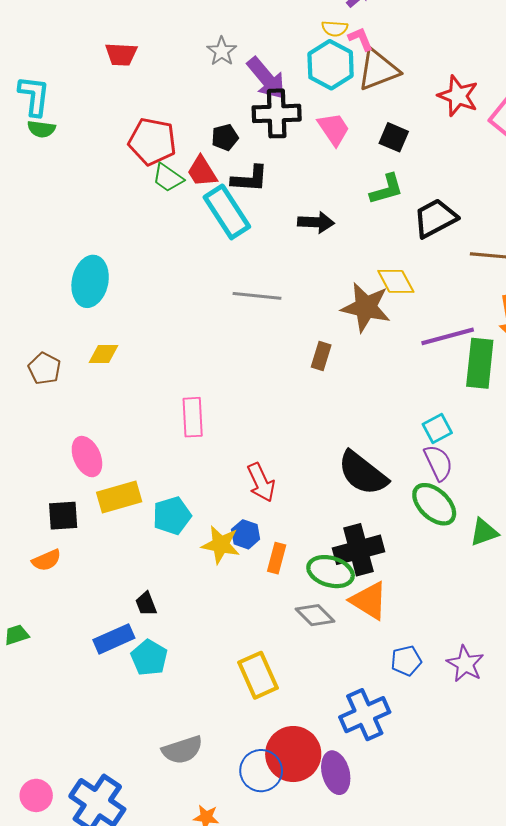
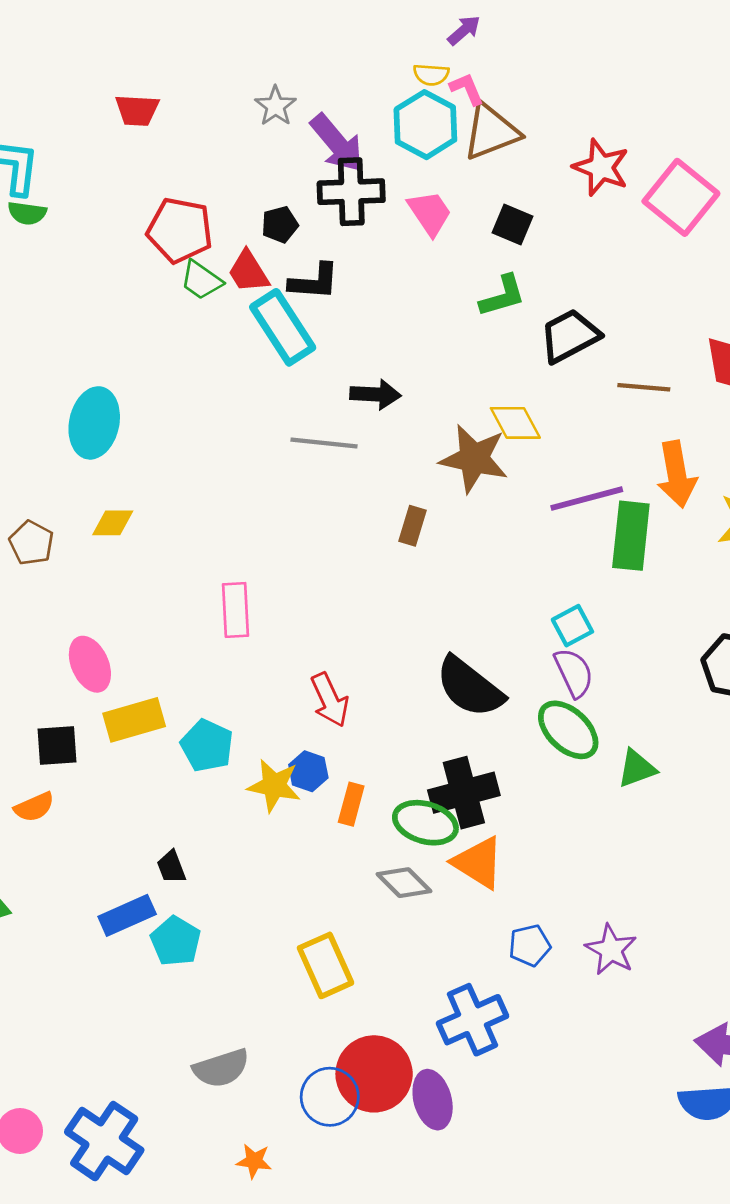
black arrow: (316, 222) -> (375, 394), moved
cyan pentagon: (172, 516) -> (207, 746), turned -30

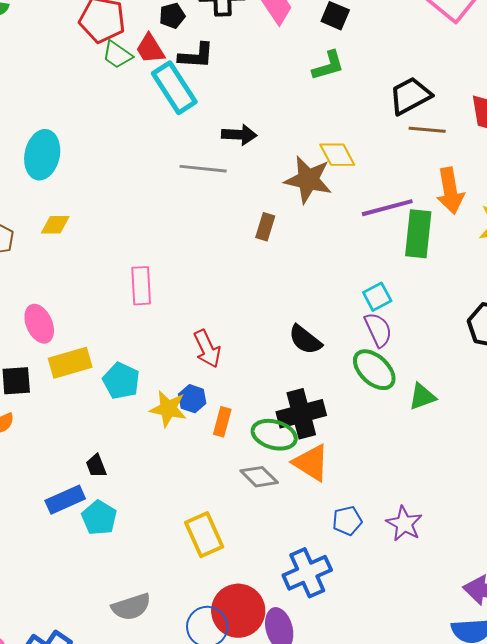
black trapezoid: (570, 336) -> (410, 96), moved
black semicircle: (470, 687) -> (305, 340), size x0.7

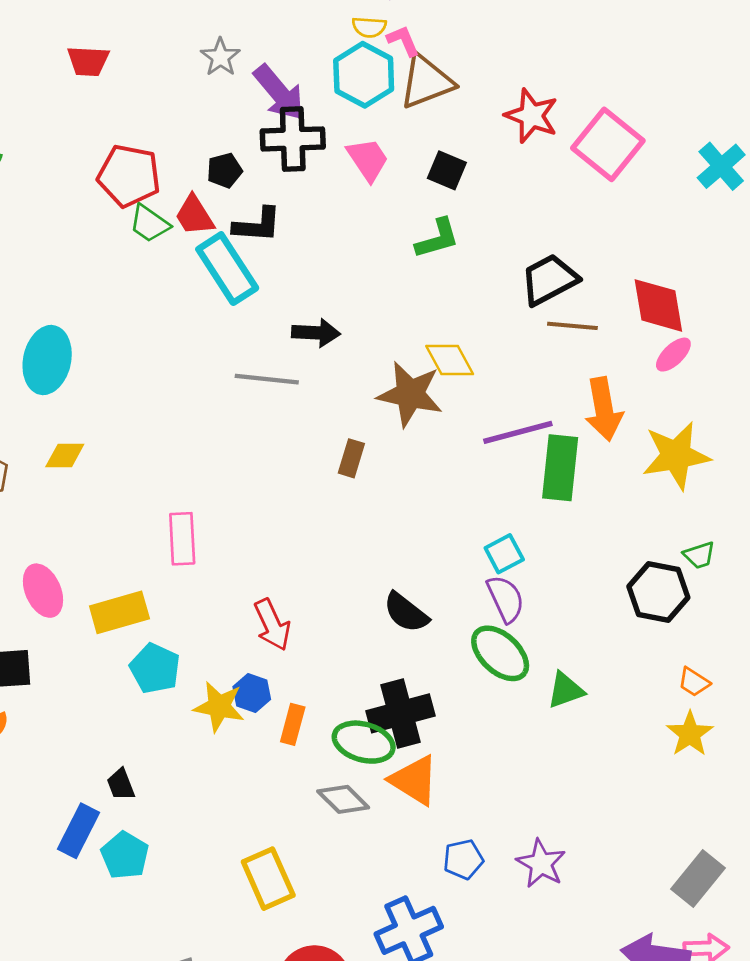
yellow rectangle: (70, 363) -> (119, 612), moved
blue rectangle: (65, 500) -> (78, 831), turned -39

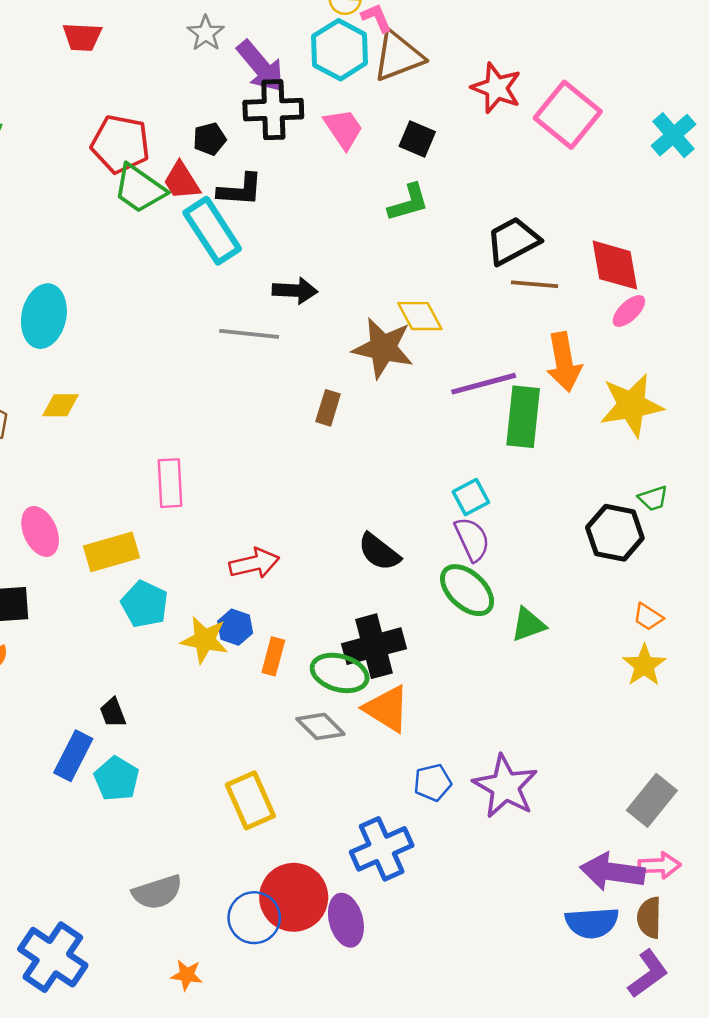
green trapezoid: (149, 224) -> (139, 189), size x1.4
red arrow: (272, 625) -> (254, 563), turned -78
purple star: (541, 864) -> (505, 786), size x1.4

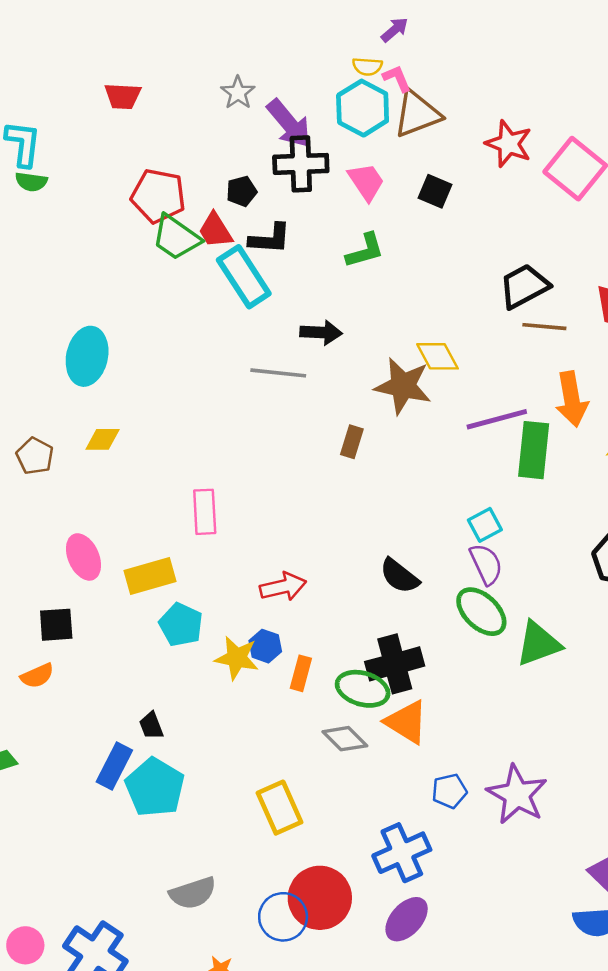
green L-shape: (408, 203) -> (365, 251), moved
green triangle: (528, 625) -> (538, 644), size x1.4
cyan pentagon: (117, 779) -> (155, 787), size x1.4
purple ellipse: (346, 920) -> (407, 919), moved, turned 57

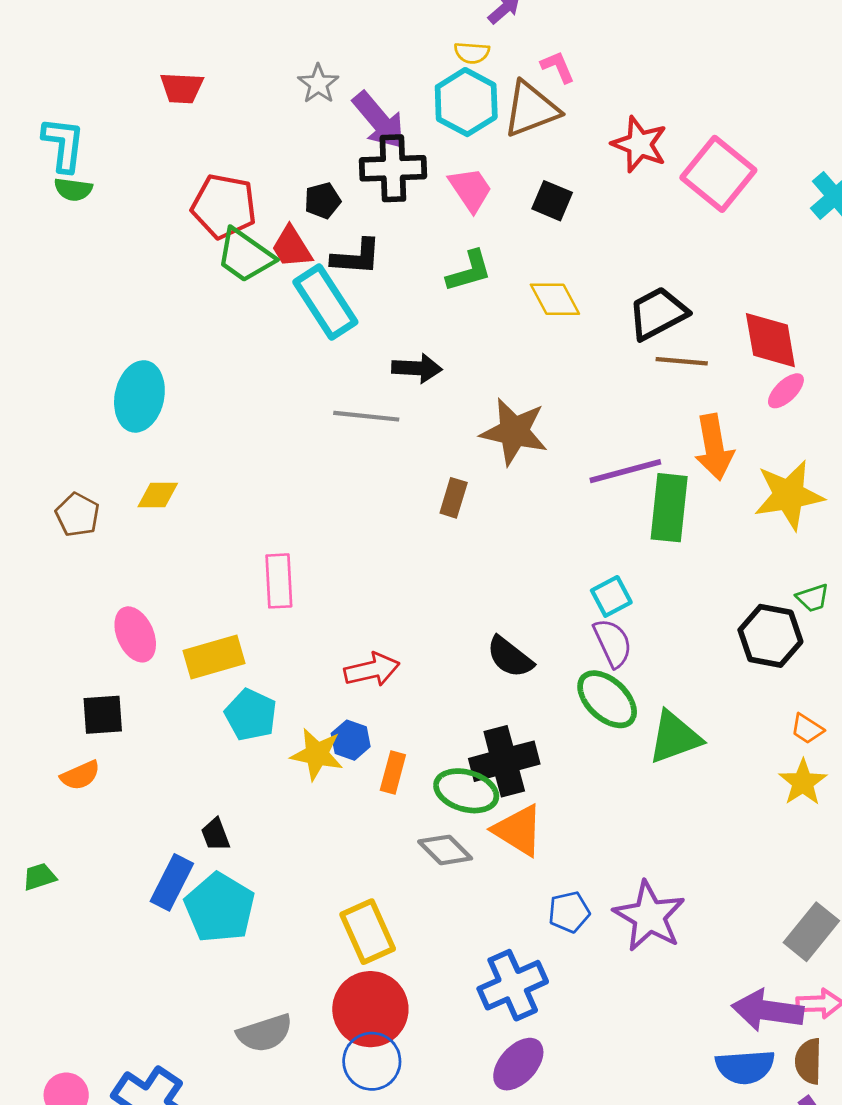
pink L-shape: (397, 78) -> (558, 67), moved
yellow diamond: (437, 356) -> (555, 299), moved
red circle: (320, 898) -> (370, 1009), moved

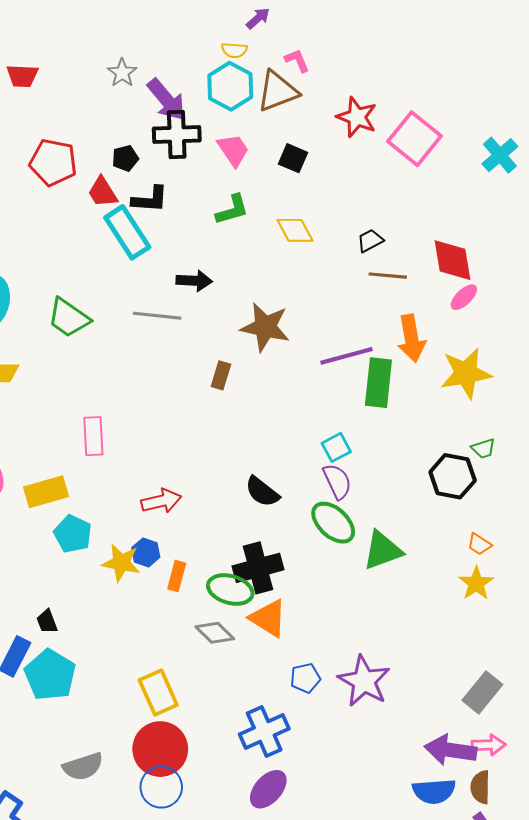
green trapezoid: (245, 256) -> (69, 318), moved
black trapezoid: (658, 313) -> (370, 241), size x0.6

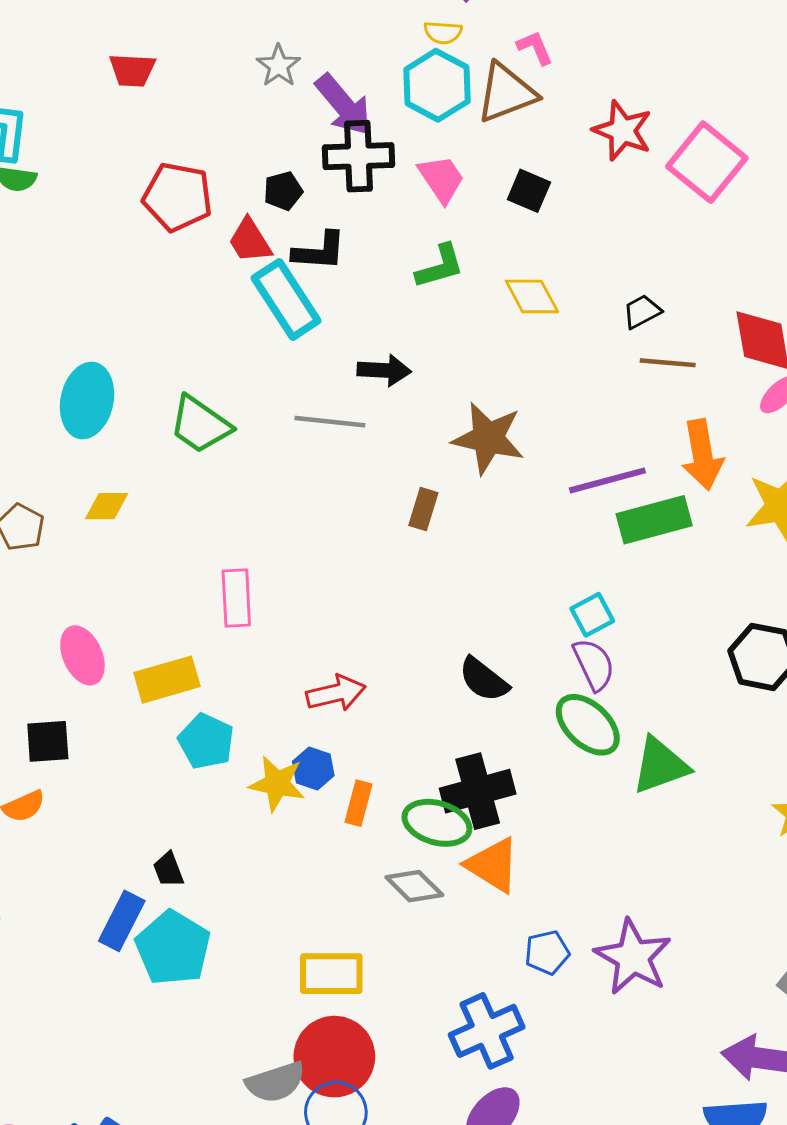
green rectangle: (378, 383) -> (654, 520), turned 69
yellow rectangle: (158, 692) -> (331, 974), turned -66
gray semicircle: (83, 767) -> (276, 1082), moved

